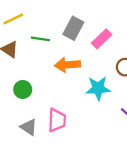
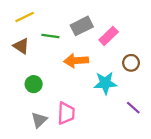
gray rectangle: (73, 28) -> (82, 26), turned 35
gray triangle: (29, 127) -> (39, 120), turned 42

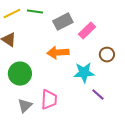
green line: (50, 36) -> (35, 12), moved
green circle: (34, 84) -> (20, 74), size x1.5
purple line: (133, 108) -> (98, 95), moved

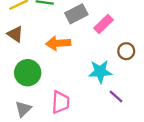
orange arrow: (58, 53) -> (58, 43), moved
gray triangle: (25, 106) -> (23, 109), moved

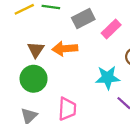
brown triangle: (15, 34) -> (36, 50), moved, turned 30

